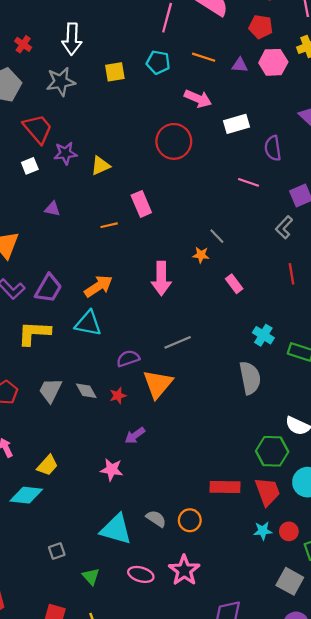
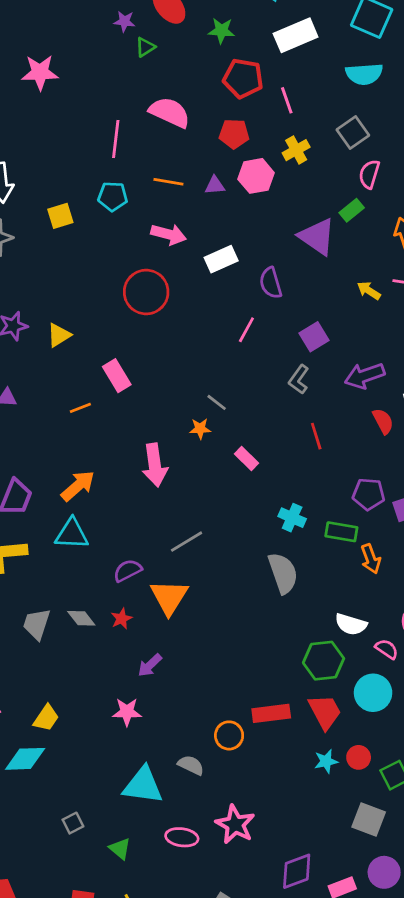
pink line: (248, 182) -> (246, 330), turned -72
orange circle: (190, 520) -> (229, 735), moved

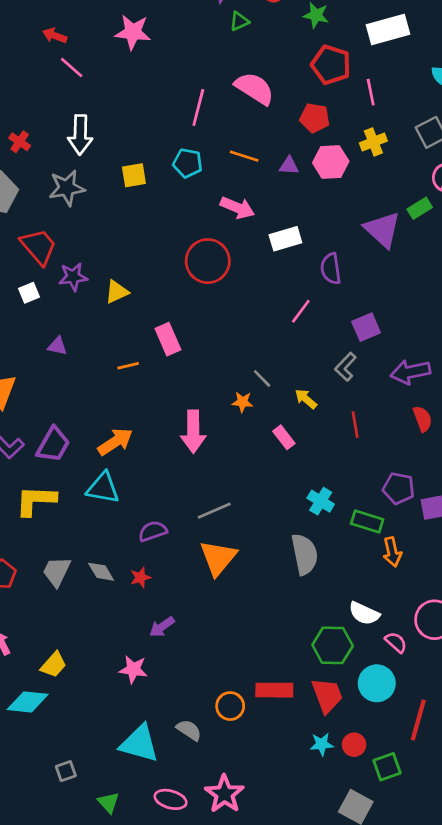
yellow arrow: (369, 291) -> (306, 399), moved
orange triangle: (169, 597) -> (218, 558), moved

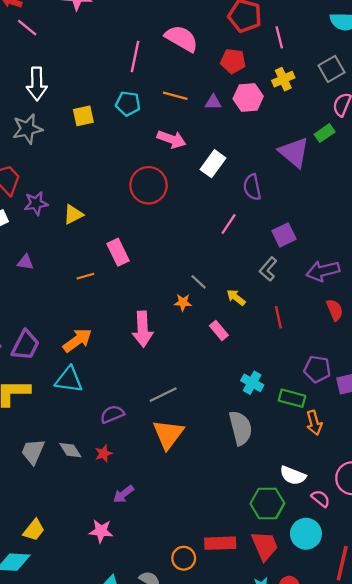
white rectangle: (285, 239) -> (213, 164), turned -35

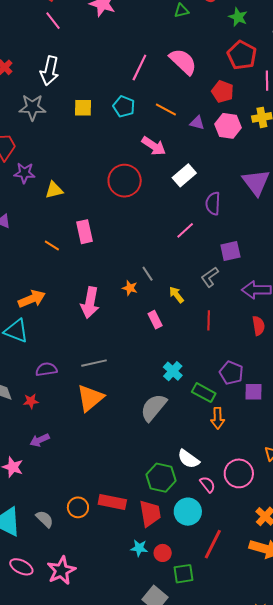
orange line: (85, 276) -> (52, 245), turned 35
gray semicircle: (241, 428) -> (154, 407), turned -140

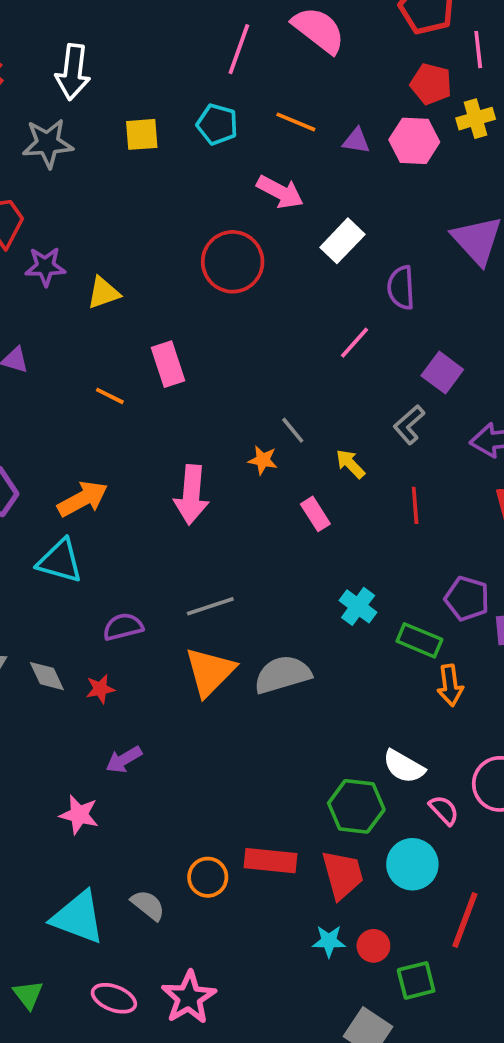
red pentagon: (223, 92) -> (431, 84), moved
purple square: (230, 251) -> (442, 373), turned -35
gray semicircle: (154, 407) -> (283, 674), moved, turned 40

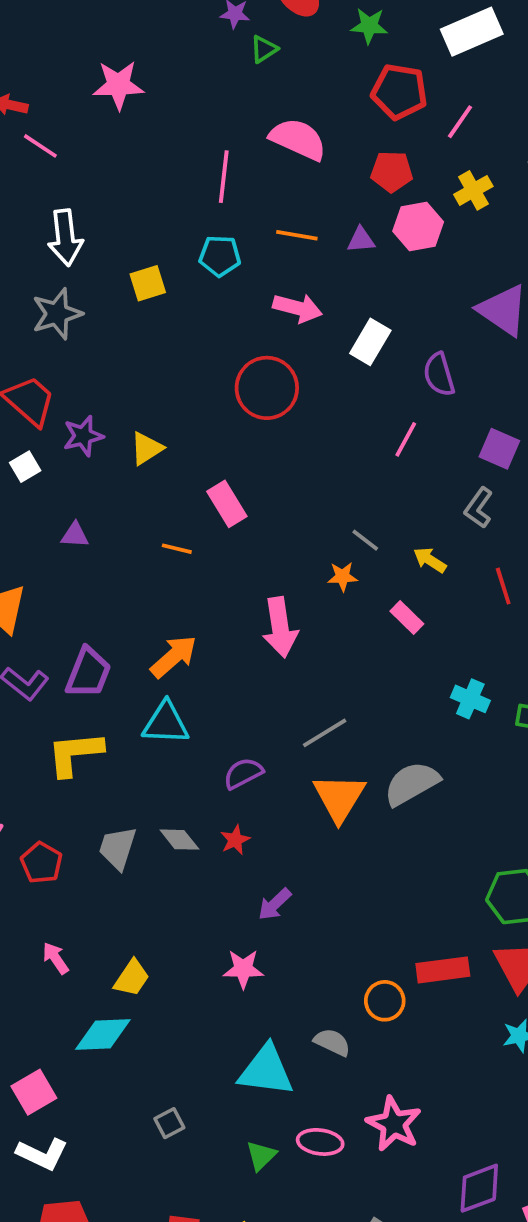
pink line: (478, 50) -> (460, 122), turned 54
red pentagon: (431, 84) -> (392, 172), moved
green triangle: (28, 995) -> (261, 1156), moved, turned 36

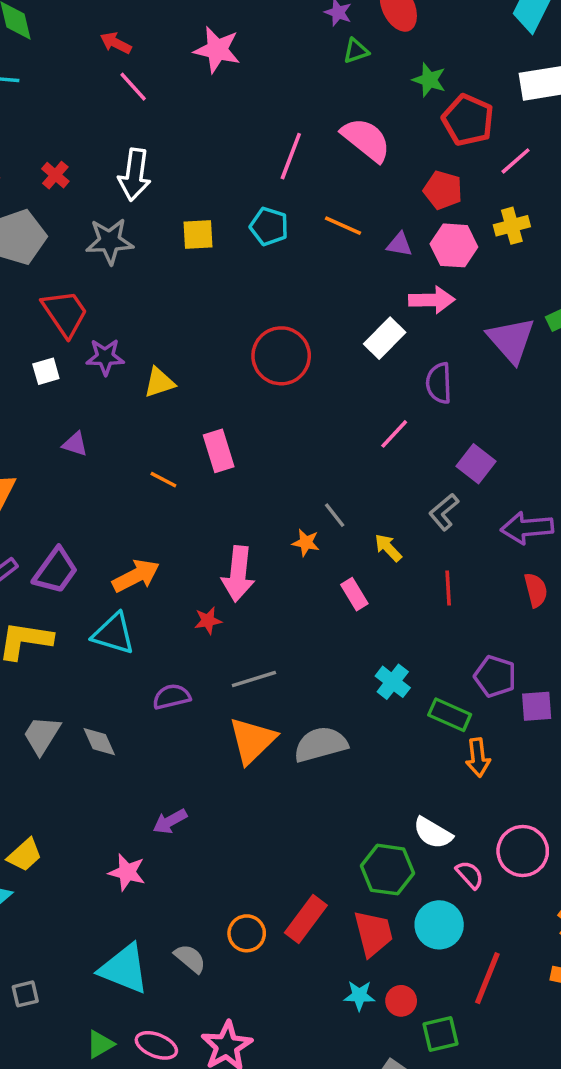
green star: (369, 26) -> (429, 80), moved
pink arrow: (298, 308) -> (432, 300), moved, turned -30
red star: (235, 840) -> (208, 621), moved
red rectangle: (443, 970) -> (306, 919), turned -60

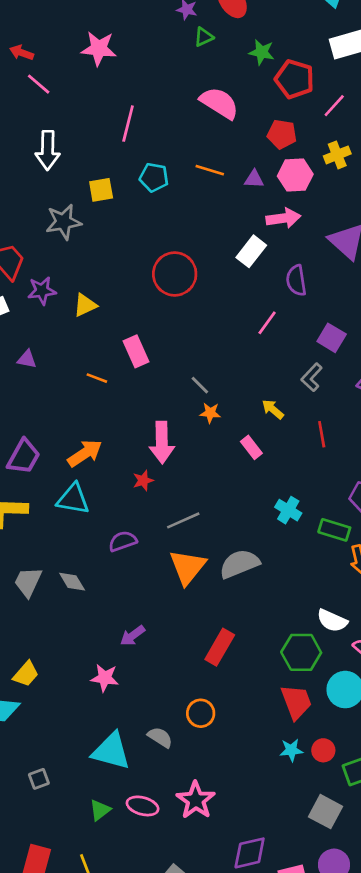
pink line: (291, 156) -> (128, 124), moved
gray star: (110, 241) -> (63, 222), moved
gray line: (335, 515) -> (200, 385), moved
red rectangle: (306, 919) -> (220, 647), moved

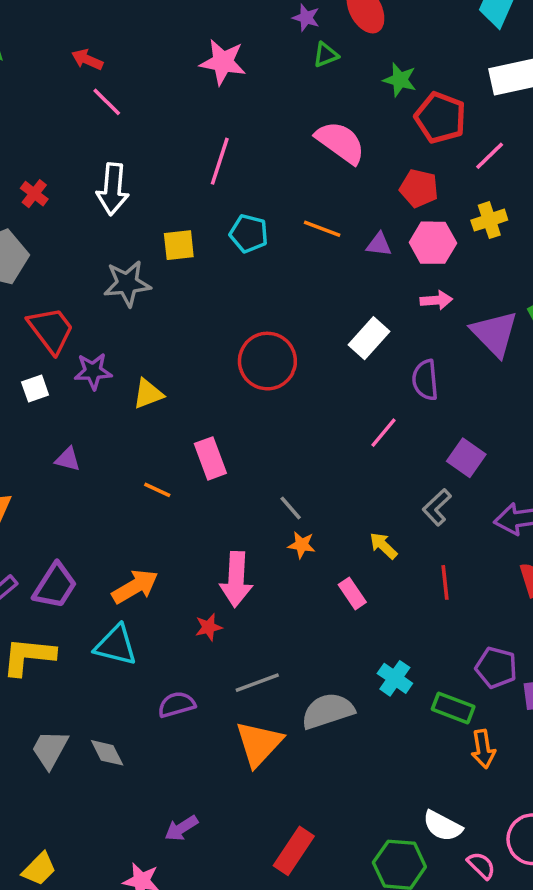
pink star: (99, 49) -> (223, 62), moved
pink arrow: (283, 218) -> (436, 300), moved, size x0.7
gray semicircle: (239, 564) -> (328, 711), moved

